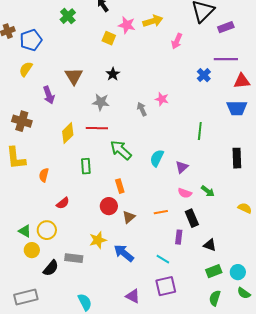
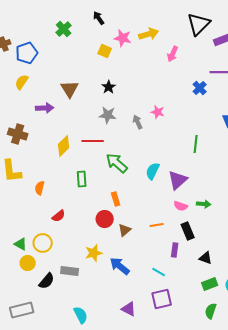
purple arrow: (49, 95) -> (45, 108), turned -72
gray star: (101, 102) -> (108, 115), moved
purple triangle: (182, 167) -> (178, 180), size x1.5
green arrow: (208, 191) -> (204, 204), turned -32

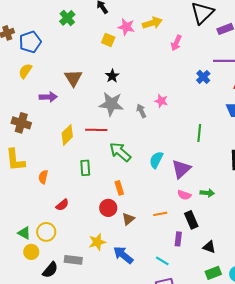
gray star: (108, 115) -> (111, 104), size x1.4

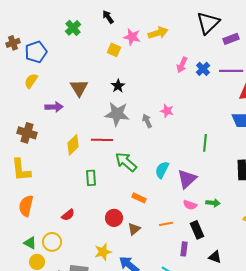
pink arrow: (176, 43) -> (182, 65), moved
blue cross: (203, 77) -> (203, 69), moved
orange semicircle: (43, 177) -> (26, 206), moved, size x1.5
orange rectangle: (119, 188) -> (139, 198), moved, turned -48

